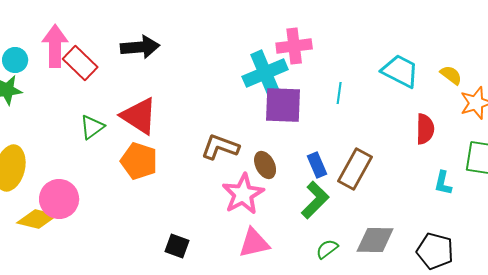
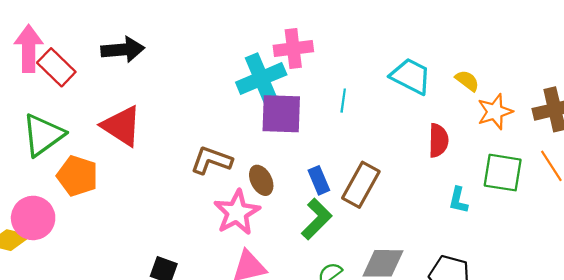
green triangle: (92, 127) -> (43, 135), moved, size x1.6
orange pentagon: (139, 161) -> (77, 176), moved

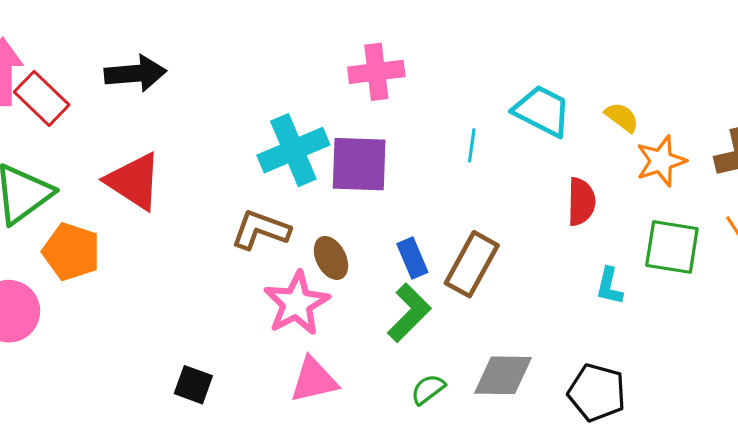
cyan cross: (261, 78) -> (293, 150), moved
cyan line: (343, 101) -> (472, 145), moved

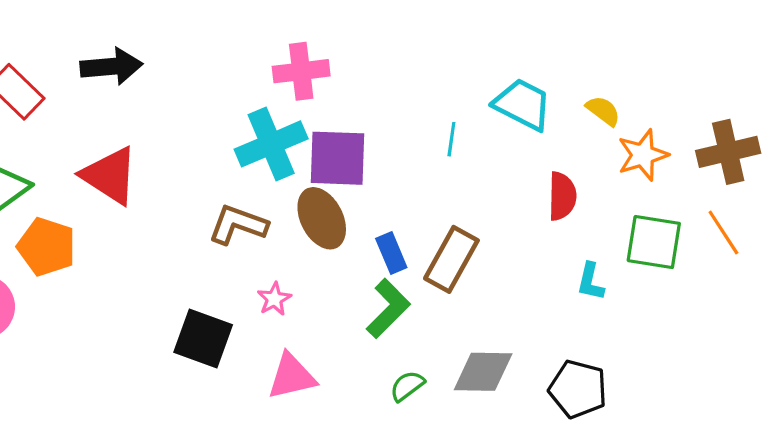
pink cross: (376, 72) -> (301, 71), moved
brown ellipse: (331, 258) -> (322, 218), moved, size x1.4
pink star: (297, 303) -> (274, 299), size x0.5
black square: (193, 385) -> (203, 338), moved, size x1.5

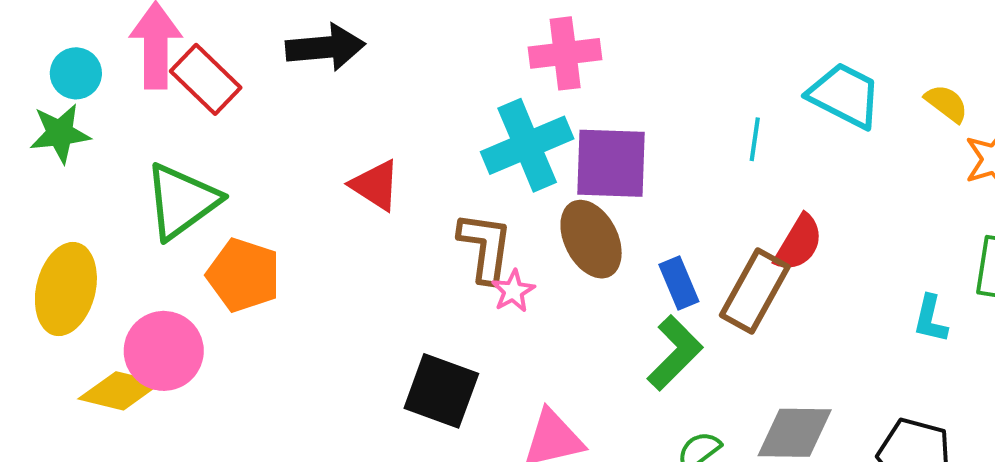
red triangle: (110, 176) -> (375, 185), moved, size x0.7
red semicircle: (562, 196) -> (799, 243), moved, turned 30
brown L-shape: (238, 225) -> (485, 247), turned 78
pink star: (274, 299) -> (513, 291), moved

